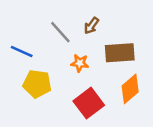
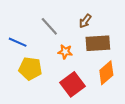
brown arrow: (91, 26) -> (85, 21), moved

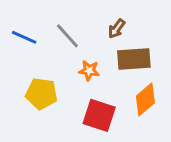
blue line: (18, 42) -> (24, 37), moved
red square: (73, 84) -> (99, 115), turned -35

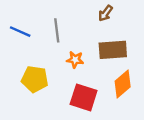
brown arrow: (117, 29) -> (106, 13), moved
gray line: (67, 36) -> (57, 30), turned 35

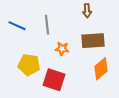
brown arrow: (106, 13) -> (87, 11), turned -40
red square: (84, 97) -> (54, 80), moved

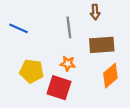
gray line: (47, 25) -> (69, 27), moved
orange star: (62, 49) -> (68, 64), moved

